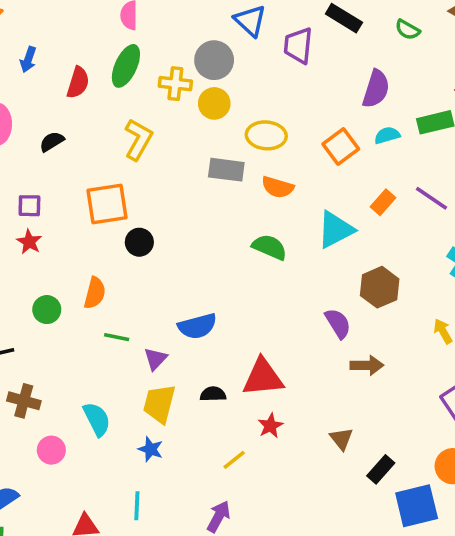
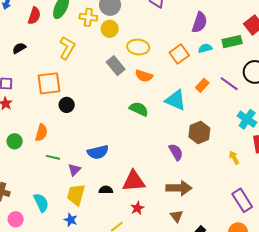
gray rectangle: (226, 170) -> (116, 66), turned 42
cyan triangle: (335, 230) -> (176, 100), turned 50
brown arrow: (367, 365) -> (179, 188), moved, size x1.4

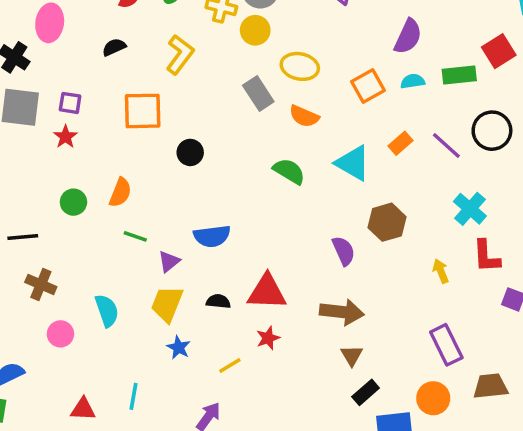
black semicircle: (19, 48) -> (114, 47), moved
black circle: (67, 105) -> (190, 152), moved
brown triangle: (177, 216) -> (352, 355), moved
blue star: (71, 220) -> (179, 347), moved

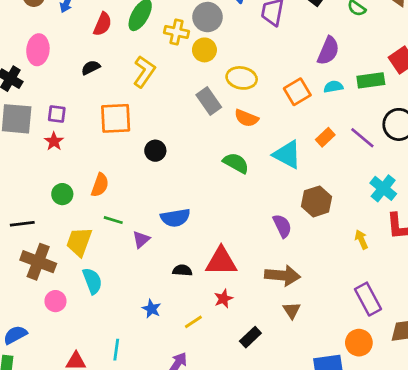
brown cross: (41, 285) -> (38, 262), size x1.4
yellow trapezoid: (167, 304) -> (79, 242), moved
black rectangle: (366, 392) -> (250, 337), moved

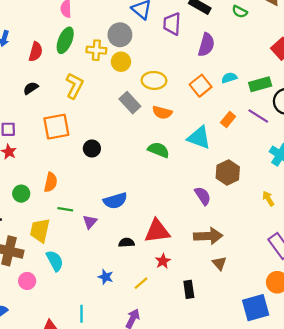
purple semicircle: (328, 51) -> (206, 45), moved
green rectangle: (371, 80) -> (260, 84), moved
black rectangle: (250, 337) -> (189, 289), turned -48

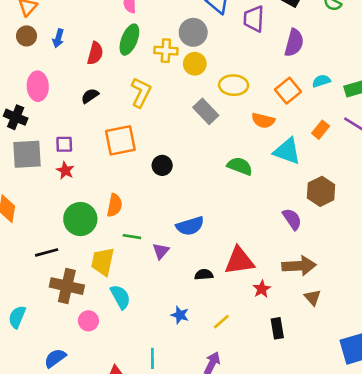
orange semicircle: (162, 112) -> (263, 121), moved
green circle: (21, 194) -> (80, 219), size x1.6
red star: (163, 261) -> (262, 289), moved

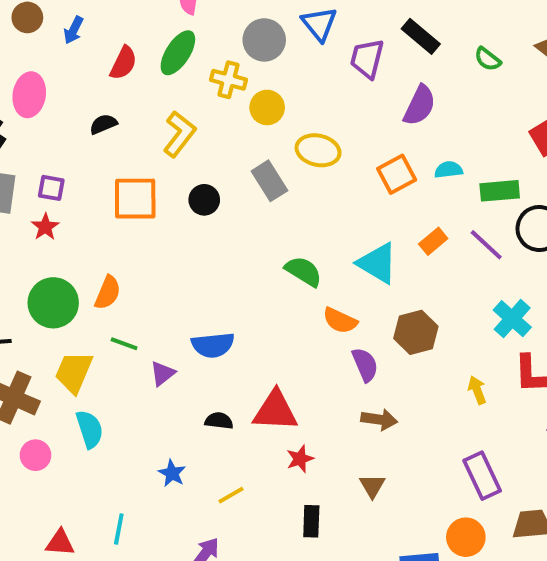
gray circle: (193, 32) -> (264, 40), moved
orange semicircle: (263, 121) -> (340, 321), moved
black circle: (162, 165) -> (204, 200), moved
brown arrow: (299, 266) -> (379, 420), moved, size x0.7

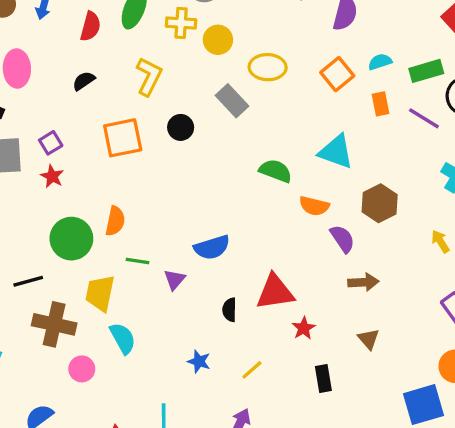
purple square: (51, 188) -> (51, 143), turned -30
orange rectangle: (433, 241) -> (380, 104), moved, turned -50
black semicircle: (219, 421) -> (230, 310), turned -85

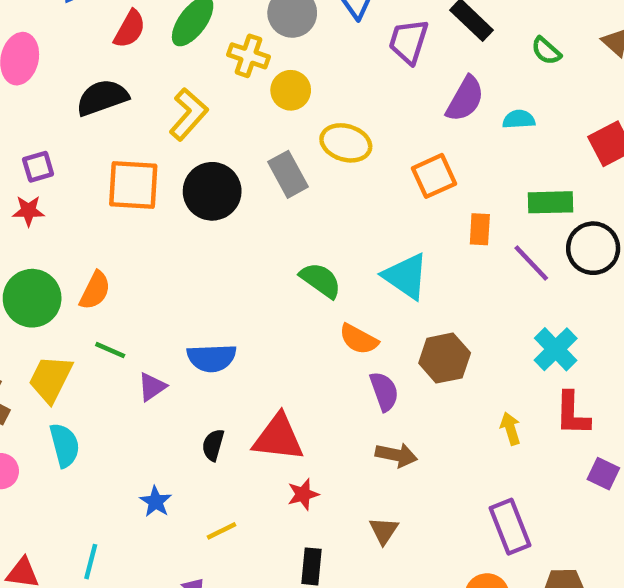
cyan semicircle: (380, 62) -> (519, 119), moved
black semicircle: (84, 81) -> (102, 98), size x1.6
black circle: (181, 127) -> (212, 191), size x1.6
red star: (52, 176) -> (28, 211), turned 30

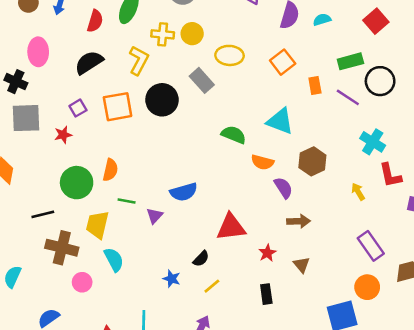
yellow cross: (248, 56) -> (163, 34), moved
purple square: (38, 167) -> (78, 108), moved
black semicircle: (213, 445) -> (201, 259), moved, turned -138
red star: (303, 494) -> (267, 253), moved

